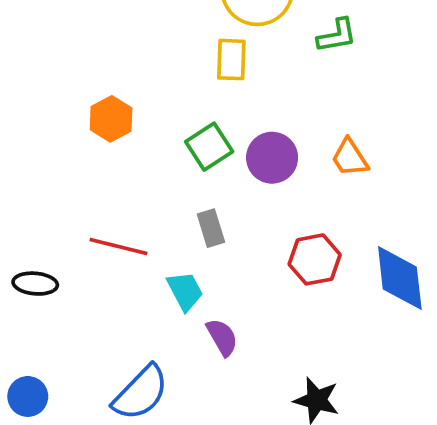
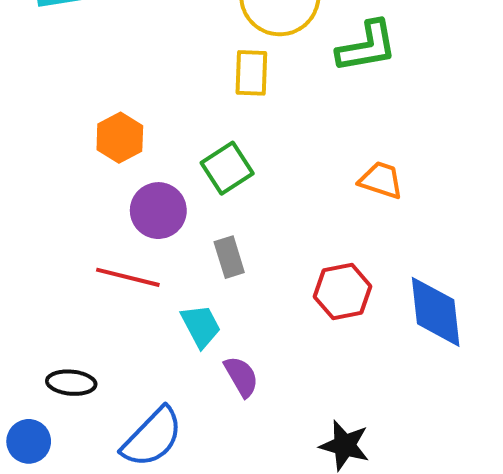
green L-shape: (337, 36) -> (367, 47), size x1.4
purple circle: (272, 158) -> (158, 211), moved
orange trapezoid: (350, 158) -> (381, 180), turned 141
black ellipse: (35, 284) -> (71, 383), moved

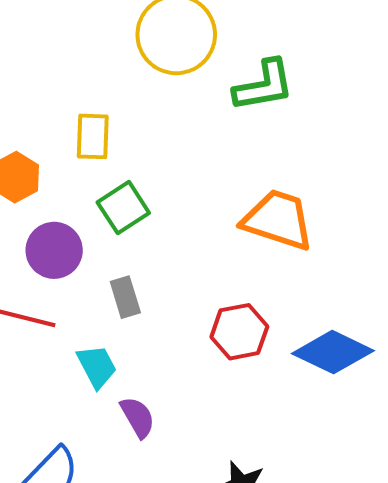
yellow rectangle: (251, 73) -> (93, 136), moved
orange trapezoid: (381, 180) -> (278, 220), size x1.6
blue diamond: (436, 312) -> (333, 352), turned -58

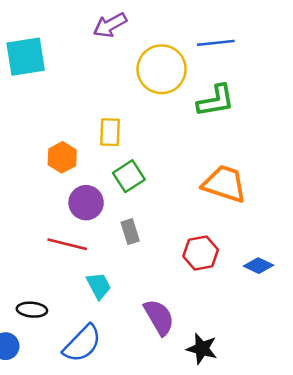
blue diamond: (333, 352) -> (258, 266), size x0.6
cyan trapezoid: (97, 366) -> (99, 286), moved
purple semicircle: (138, 417) -> (159, 317), moved, size x1.4

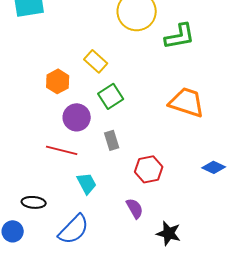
yellow rectangle: (110, 132) -> (96, 61), turned -50
red hexagon: (201, 253) -> (149, 169), moved
purple semicircle: (159, 317) -> (135, 208), size x0.7

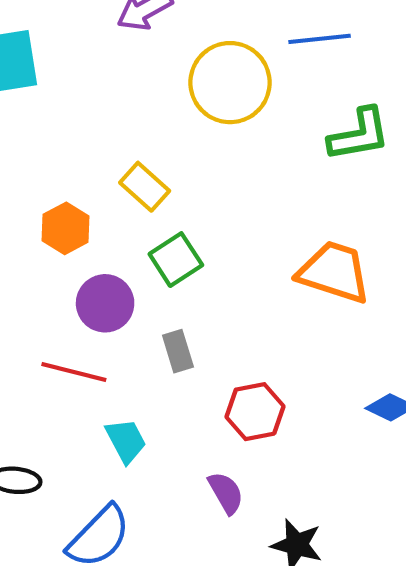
green L-shape: (180, 36) -> (359, 135), moved

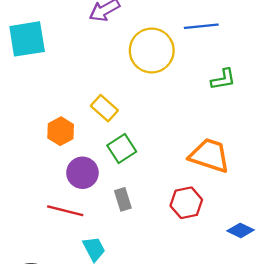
green L-shape: (359, 135) -> (223, 79), size x0.7
red hexagon: (255, 412) -> (186, 203), moved

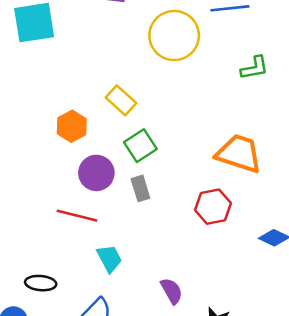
gray rectangle: (123, 199) -> (140, 188), moved

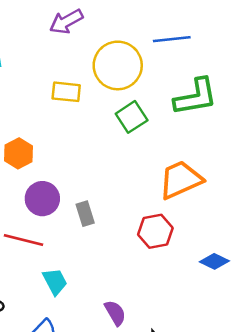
green L-shape: (255, 68) -> (196, 97), size x1.6
yellow rectangle: (121, 100) -> (66, 92), moved, turned -36
green square: (140, 146) -> (132, 117), moved
orange trapezoid: (239, 153) -> (181, 180), turned -42

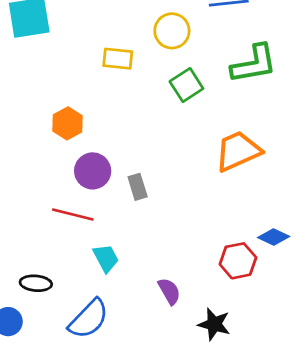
yellow circle: (118, 65) -> (172, 31), size x0.7
red hexagon: (155, 231) -> (238, 261), moved

